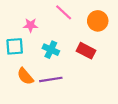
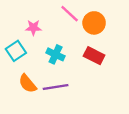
orange circle: (98, 21) -> (94, 23), moved
cyan square: (15, 46) -> (16, 51), turned -30

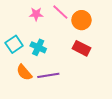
pink star: (33, 28) -> (36, 14), moved
cyan cross: (56, 54) -> (38, 47), moved

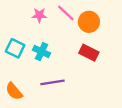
cyan square: (14, 44) -> (15, 48), turned -30
orange semicircle: (24, 72) -> (14, 91), moved

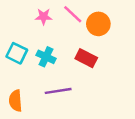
red rectangle: (89, 53) -> (86, 58), moved
orange semicircle: (14, 91) -> (16, 101), turned 36

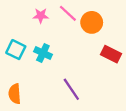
red rectangle: (86, 58) -> (111, 54), moved
purple line: (58, 91) -> (71, 89), moved, turned 65

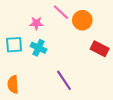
pink star: (41, 16) -> (36, 23), moved
cyan square: (16, 50) -> (14, 45), turned -30

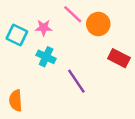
cyan square: (14, 45) -> (17, 35), moved, turned 30
purple line: (64, 80) -> (76, 81), moved

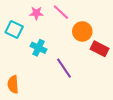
orange circle: (98, 24) -> (82, 31), moved
pink star: (44, 28) -> (36, 13), moved

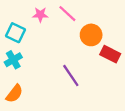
cyan cross: (39, 48) -> (13, 60), moved, turned 35
orange semicircle: (13, 84) -> (14, 94), turned -138

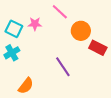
pink star: (40, 15) -> (35, 24), moved
orange semicircle: (14, 94) -> (26, 86), moved

